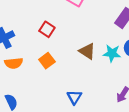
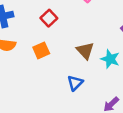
blue triangle: (74, 97) -> (75, 83), moved

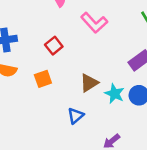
brown triangle: (85, 51) -> (89, 83), turned 36

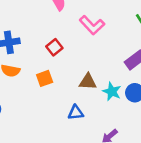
brown triangle: (89, 83) -> (88, 82), turned 36
blue triangle: (76, 116) -> (76, 113), turned 35

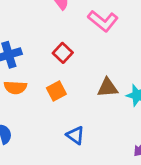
blue triangle: (76, 113) -> (75, 135), moved, turned 49

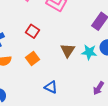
brown triangle: (107, 88) -> (68, 50), turned -42

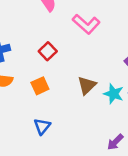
blue triangle: (51, 87) -> (42, 126), moved, turned 32

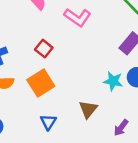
brown triangle: (87, 85) -> (88, 109), moved
orange square: (40, 86) -> (41, 83), size x1.5

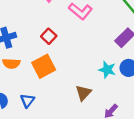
blue triangle: (48, 122) -> (27, 101), moved

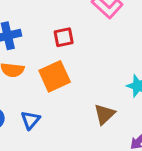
red square: (49, 36) -> (64, 37), turned 32

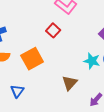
red square: (64, 37) -> (53, 30), moved, turned -32

